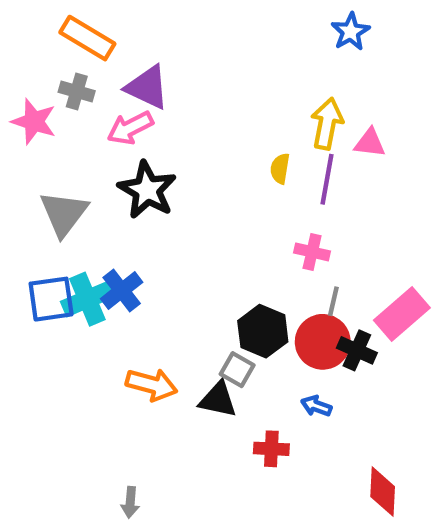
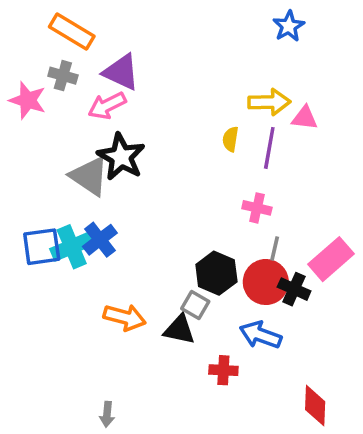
yellow arrow: (327, 124) -> (269, 102), turned 78
gray triangle: (64, 213) -> (89, 176), moved, turned -33
blue arrow: (316, 406) -> (261, 335), size x1.6

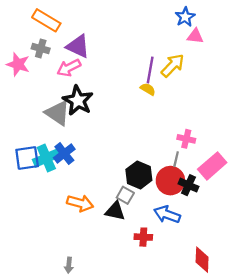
yellow arrow: (269, 102) -> (173, 65), turned -45
pink triangle: (305, 118) -> (195, 36), moved
yellow semicircle: (231, 139) -> (148, 89), turned 112
purple line: (269, 148) -> (150, 70), moved
pink cross: (257, 208) -> (186, 139), moved

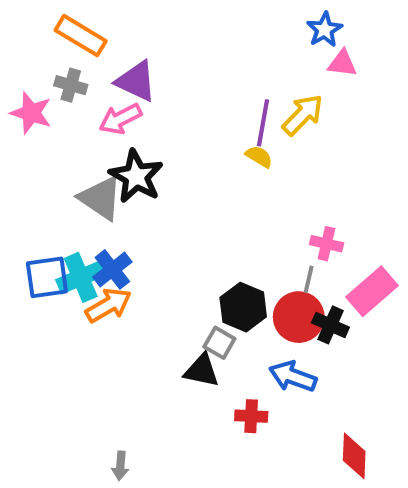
orange arrow: (80, 203) -> (108, 305), moved, turned -45

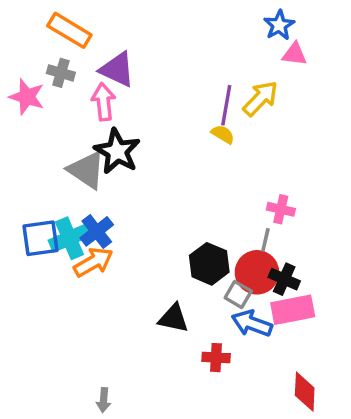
pink arrow: (120, 119) -> (104, 102), turned 111
pink rectangle: (372, 291) -> (293, 310), moved, turned 30
gray square: (219, 343) -> (238, 294), moved

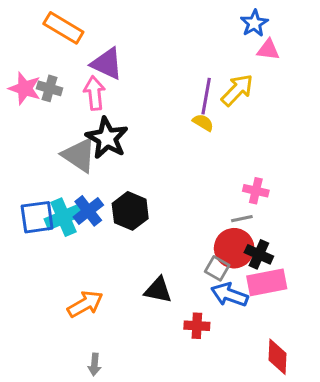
gray cross: (61, 73) -> (50, 88), moved
gray line: (265, 240) -> (242, 219), turned 65
orange arrow: (93, 262) -> (85, 304), moved
black hexagon: (209, 264) -> (130, 211), moved

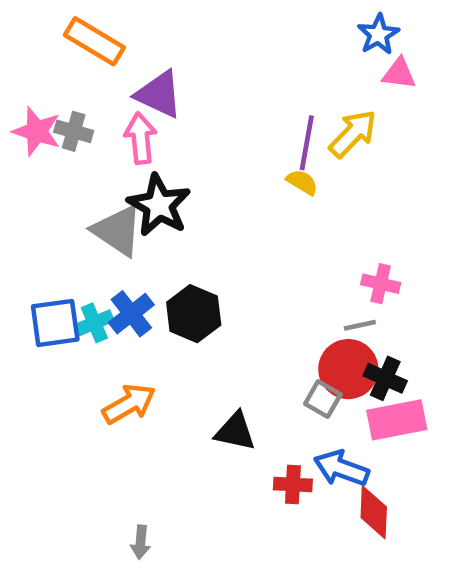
cyan cross: (63, 217) -> (94, 323), size x0.7
blue arrow: (229, 295) -> (341, 468), moved
orange arrow: (85, 304) -> (129, 404), moved
red diamond: (278, 357) -> (374, 512), moved

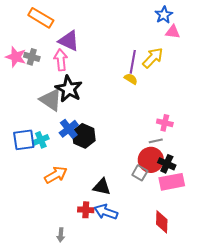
blue cross: (131, 314) -> (69, 129), moved
blue arrow: (341, 468) -> (106, 212), moved
red cross: (293, 484) -> (86, 210), moved

